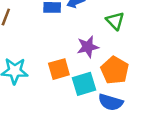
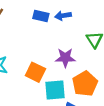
orange square: (59, 69) -> (35, 72), turned 30

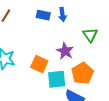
blue arrow: (63, 16) -> (62, 14), turned -88
purple star: (65, 58) -> (65, 51), turned 30

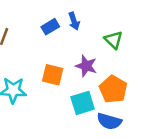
blue rectangle: (43, 15) -> (50, 27), turned -32
orange square: (39, 64) -> (53, 75), moved

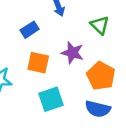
blue rectangle: (50, 27) -> (30, 30), moved
cyan square: (83, 103) -> (51, 99), moved

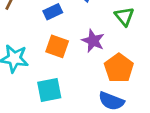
cyan square: (51, 99) -> (49, 90), moved

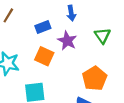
purple star: (93, 41) -> (67, 41), moved

